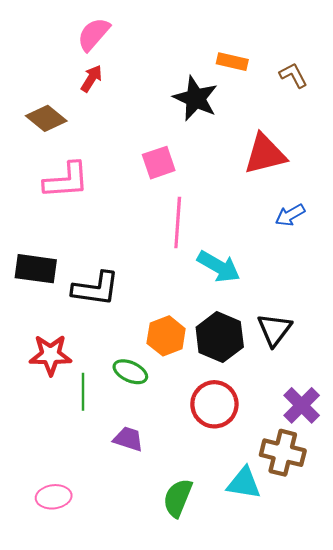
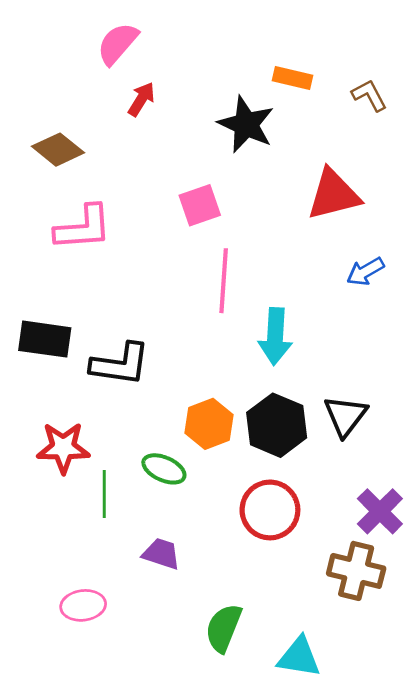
red arrow: (91, 78) -> (141, 99), moved
cyan arrow: (219, 267) -> (275, 336), turned 63
cyan triangle: (244, 483) -> (299, 657), moved
pink ellipse: (54, 497) -> (83, 605), moved

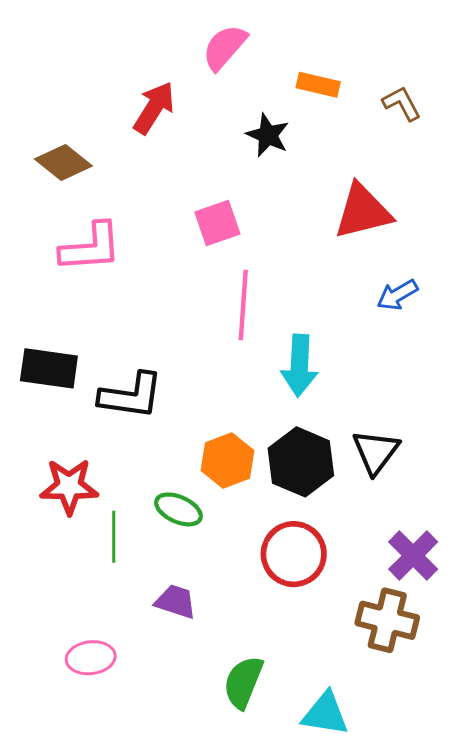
pink semicircle: (118, 44) -> (225, 47), moved
red arrow: (141, 99) -> (154, 108), size x1.4
black star: (246, 124) -> (268, 135), size x0.7

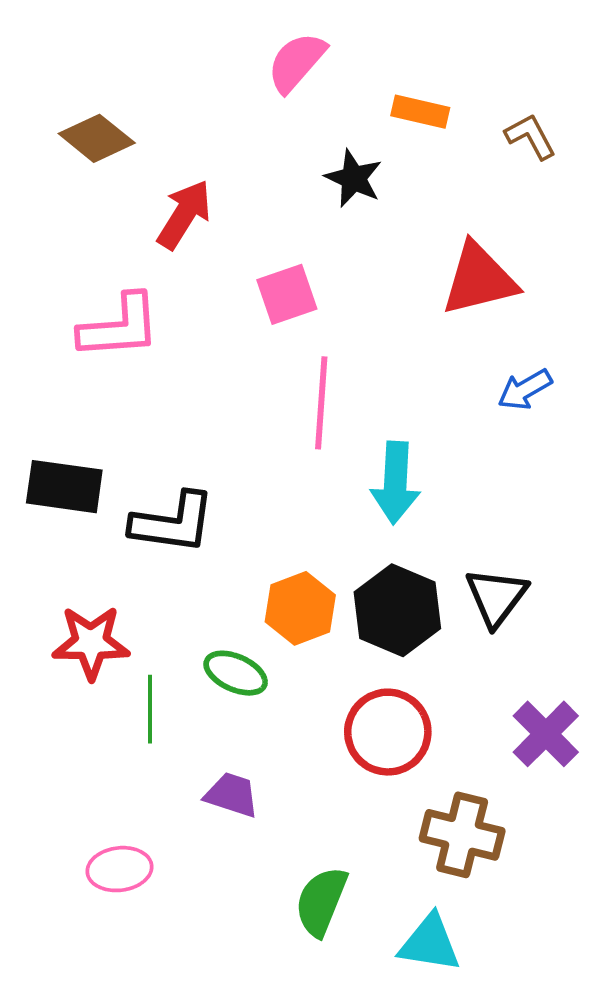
red arrow: (154, 108) -> (184, 214), moved
brown diamond: (63, 162) -> (97, 138), moved
brown cross: (387, 620) -> (462, 835), moved

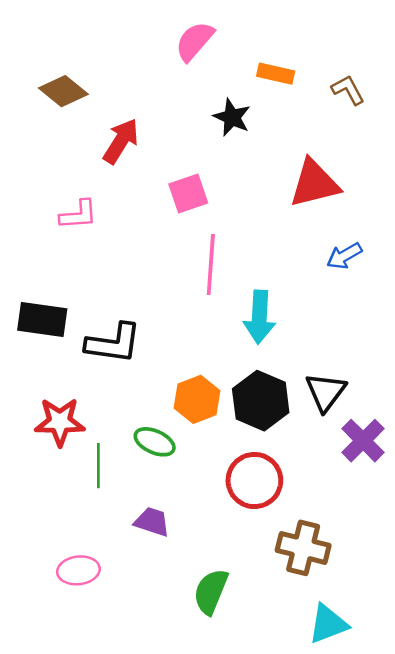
pink L-shape: (120, 327) -> (78, 215), size x0.7
purple cross: (546, 734) -> (363, 441), moved
cyan triangle: (430, 943) -> (328, 624), moved, turned -30

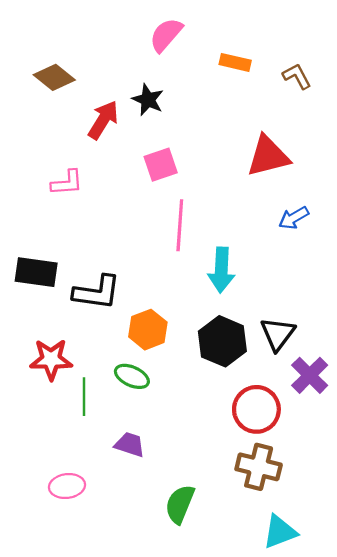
black star: (232, 117) -> (148, 100), moved
orange hexagon: (197, 399) -> (148, 330), moved
red circle: (254, 481) -> (256, 409), moved

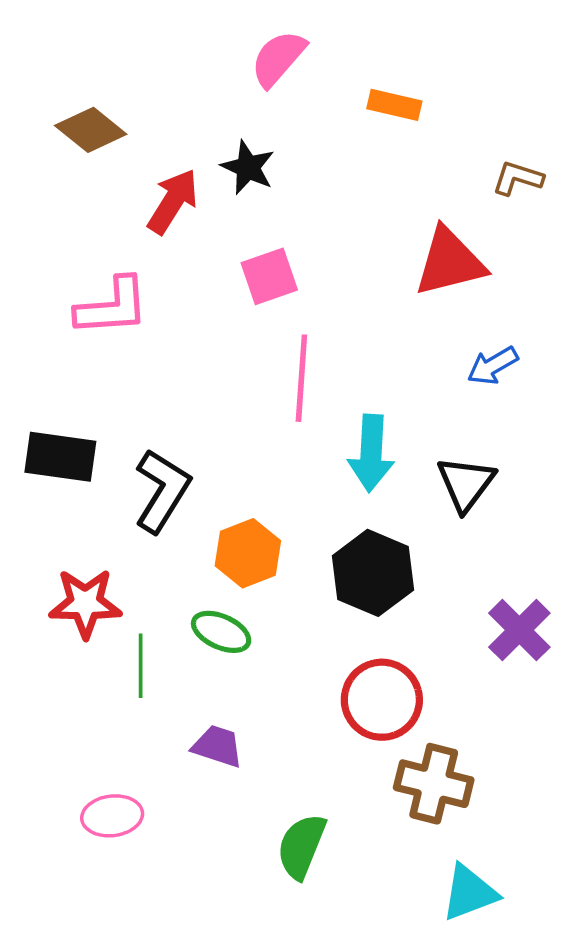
brown L-shape: (297, 76) -> (518, 178), moved, turned -44
pink L-shape: (67, 183) -> (112, 307), size x1.4
black L-shape: (97, 292) -> (162, 491), turned -66
black triangle: (278, 334) -> (466, 484), moved
red circle: (256, 409) -> (382, 700), moved

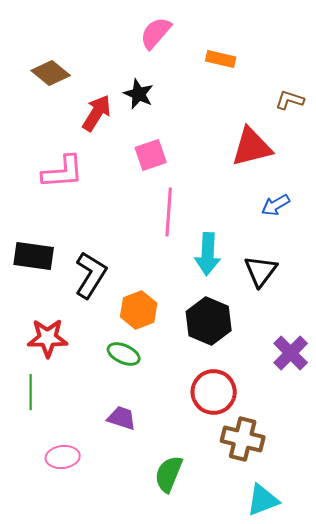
green line: (141, 666) -> (31, 392), moved

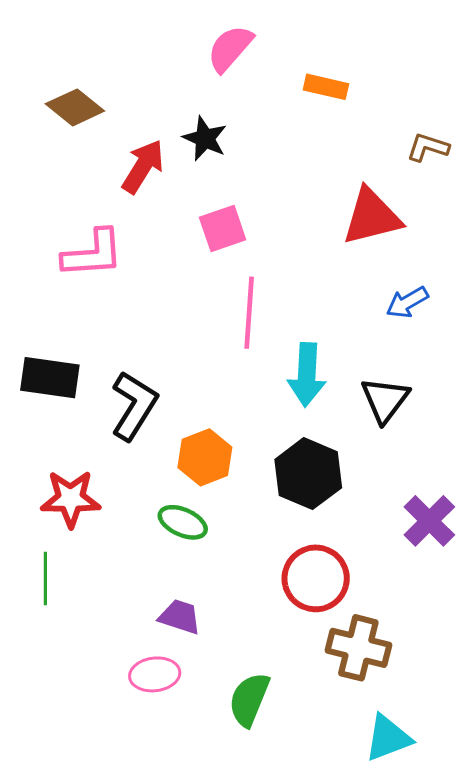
pink ellipse: (63, 457) -> (155, 674), moved

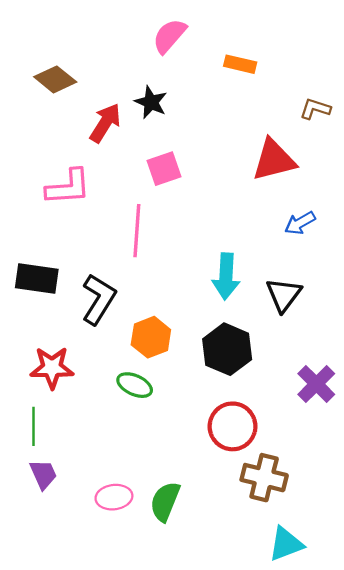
pink line: (249, 313) -> (137, 231), moved
purple trapezoid: (180, 617) -> (43, 474), moved, turned 48
green semicircle: (249, 699) -> (165, 501), moved

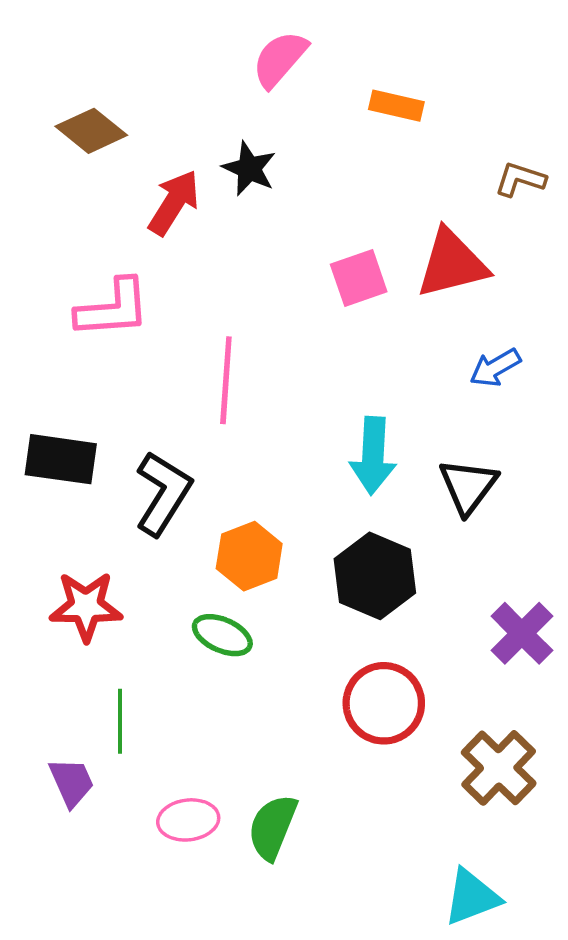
pink square: (164, 169) -> (359, 278), moved
green line: (33, 426) -> (120, 721), moved
brown cross: (264, 478) -> (499, 768), moved, turned 30

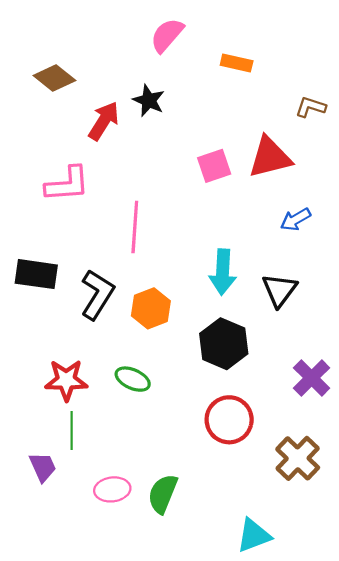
orange hexagon: (249, 556) -> (151, 308), moved
red star: (86, 606) -> (66, 380), moved
cyan triangle: (472, 897) -> (254, 535), moved

